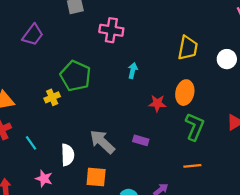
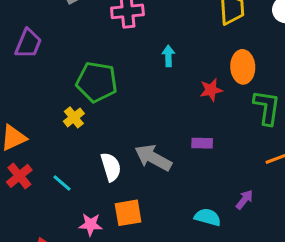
white semicircle: (68, 155) -> (111, 167), moved
orange square: (96, 177) -> (128, 213), moved

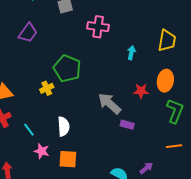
cyan arrow: (168, 56) -> (131, 53), moved
gray arrow: (153, 158) -> (109, 103), moved
pink star: (91, 225) -> (42, 151), moved

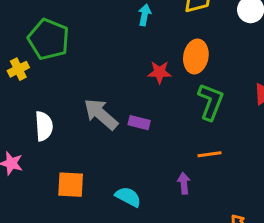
gray arrow: (109, 103) -> (101, 114), moved
orange square: (68, 159) -> (71, 185), moved
purple arrow: (146, 168) -> (184, 183), moved, turned -56

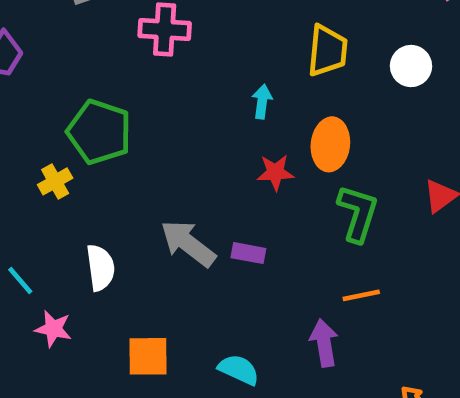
cyan arrow: (145, 15) -> (262, 102), moved
purple arrow: (184, 183) -> (324, 343), size x1.4

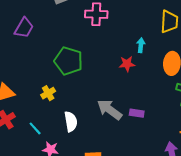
red star: (275, 172) -> (127, 64), moved
yellow cross: (55, 181) -> (48, 93), moved

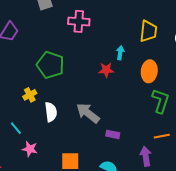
purple rectangle: (137, 113) -> (113, 134), moved
white semicircle: (71, 122) -> (51, 112), moved

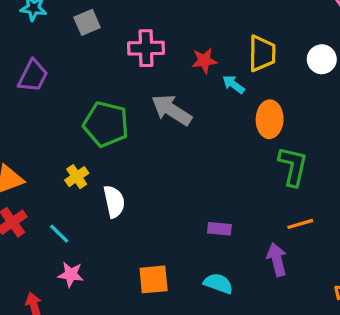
cyan arrow: (120, 53) -> (233, 84), moved, turned -56
red star: (106, 70) -> (204, 61), moved
gray arrow: (88, 113) -> (172, 110), moved
pink star: (30, 149) -> (71, 274), moved

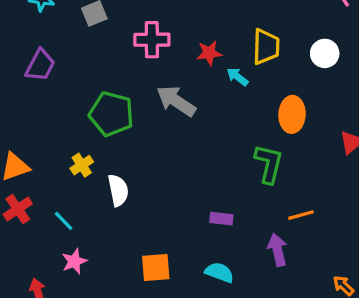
orange ellipse: (270, 119) -> (292, 114), moved
green L-shape: (293, 166) -> (269, 164), moved
pink star: (71, 274) -> (74, 261), turned -30

